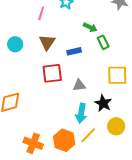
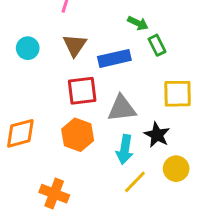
blue rectangle: (74, 51) -> (114, 58), size x1.5
gray triangle: (79, 85) -> (122, 108), size x1.5
orange hexagon: (64, 140) -> (78, 135), moved

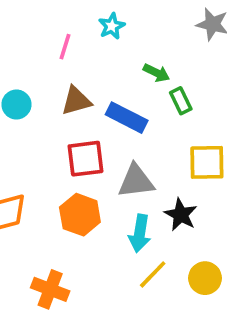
brown triangle: (75, 45) -> (76, 101), turned 40
blue rectangle: (114, 58) -> (127, 118), turned 40
yellow circle: (176, 169) -> (205, 278), moved

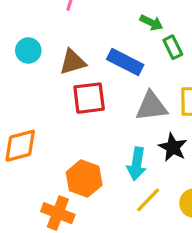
brown triangle: (76, 101) -> (73, 62), moved
gray triangle: (136, 181) -> (151, 106), moved
orange hexagon: (80, 215) -> (84, 179), moved

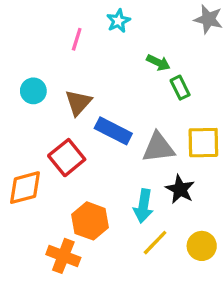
brown triangle: (73, 62) -> (78, 103), turned -32
blue rectangle: (125, 62) -> (113, 131), moved
red square: (89, 98) -> (67, 158), moved, turned -32

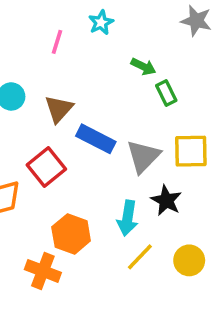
gray triangle: (158, 148) -> (143, 156), turned -39

